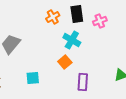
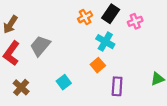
black rectangle: (77, 14) -> (111, 14), turned 42
cyan square: (33, 78) -> (64, 82), turned -32

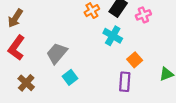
gray trapezoid: (40, 46) -> (57, 53), moved
orange square: (98, 65) -> (135, 60), moved

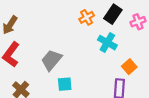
cyan square: (70, 77) -> (65, 84), turned 32

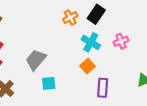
pink cross: (138, 22) -> (121, 41), moved
orange square: (129, 67) -> (88, 66), moved

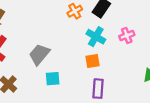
orange square: (88, 66) -> (92, 61), turned 32
purple rectangle: (103, 88) -> (98, 89), moved

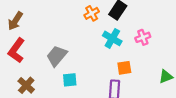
orange square: (92, 61) -> (124, 68), moved

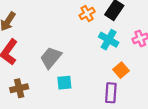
orange square: (124, 68) -> (121, 70), turned -32
brown cross: (26, 85) -> (19, 88), turned 35

